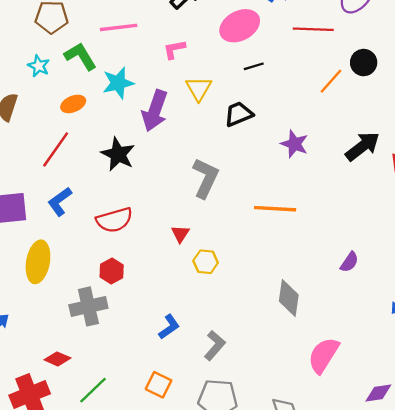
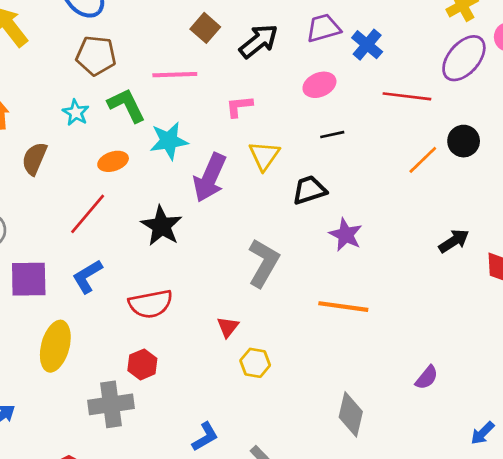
pink ellipse: (240, 26) -> (319, 85), size x0.7
purple star: (295, 144) -> (346, 235), moved
black arrow: (362, 146) -> (454, 241), size x0.7

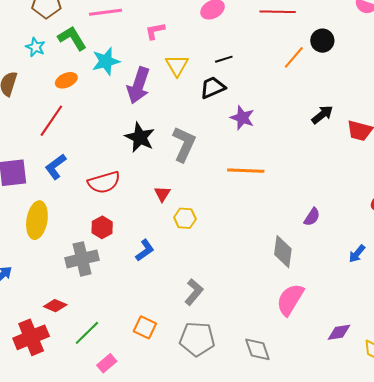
black line: (332, 135) -> (224, 59), moved
black star: (162, 226) -> (140, 137), moved
gray diamond: (351, 414) -> (283, 252), moved
blue L-shape: (205, 437) -> (145, 250), moved

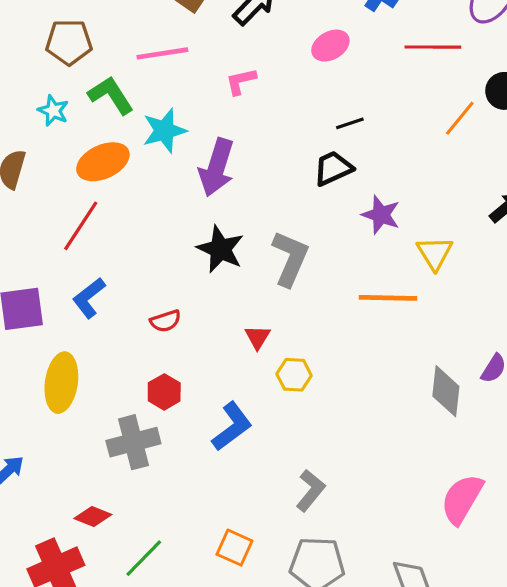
yellow triangle: (177, 65) -> (435, 253), moved
orange ellipse: (66, 80) -> (103, 162), size x1.5
red semicircle: (104, 182) -> (166, 321), size x0.6
blue L-shape: (145, 250) -> (232, 426), size x1.4
gray diamond: (283, 252) -> (446, 391), moved

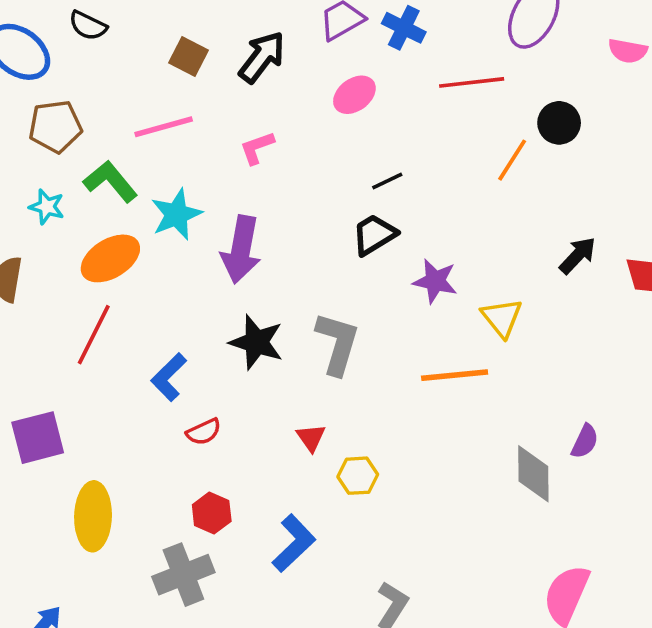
blue L-shape: (89, 298) -> (169, 377), moved

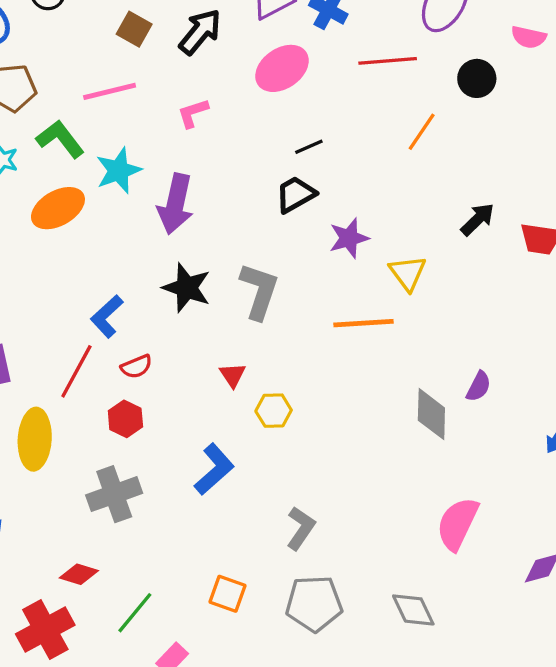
pink ellipse: (354, 95) -> (282, 68), size x1.4
black circle: (559, 123) -> (477, 78), moved
purple star: (435, 281) -> (349, 238), turned -30
red line: (94, 335) -> (76, 371), moved
red hexagon: (212, 513) -> (125, 419), moved

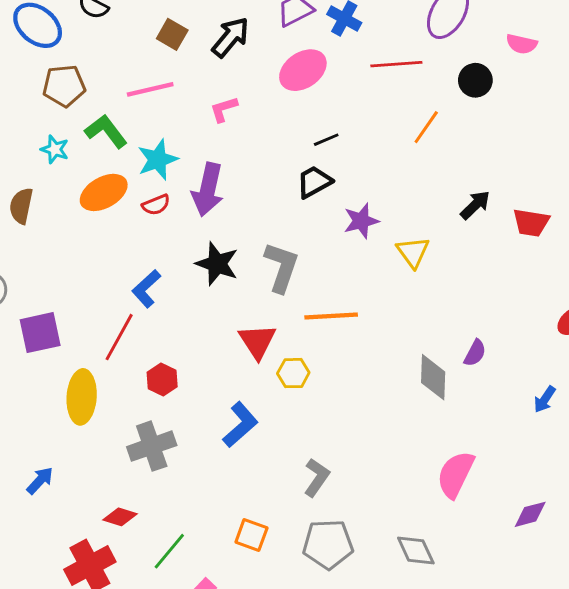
orange line: (364, 323) -> (331, 316), moved
red semicircle: (136, 367) -> (156, 205), moved
red triangle: (233, 375) -> (257, 341), size x1.6

